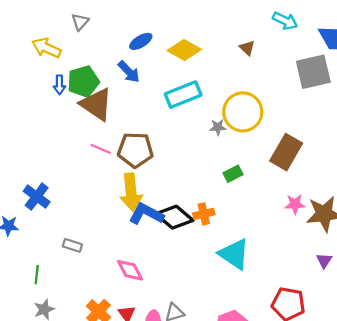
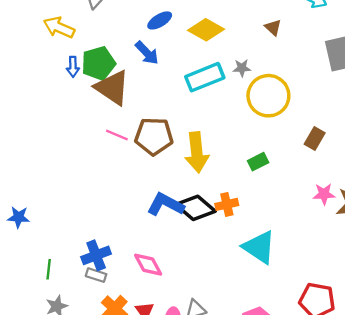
gray star: (218, 127) -> (242, 68), moved
brown rectangle: (286, 152) -> (315, 139), size x0.6
yellow arrow: (131, 192) -> (197, 152), moved
blue cross: (37, 197) -> (96, 255), moved, turned 32
gray rectangle: (72, 245) -> (96, 275), moved

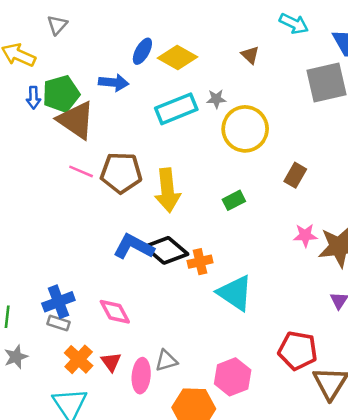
blue ellipse: (160, 20) -> (142, 51), moved, turned -30
blue arrow: (147, 53) -> (114, 83), turned -40
orange cross: (227, 204) -> (200, 262), moved

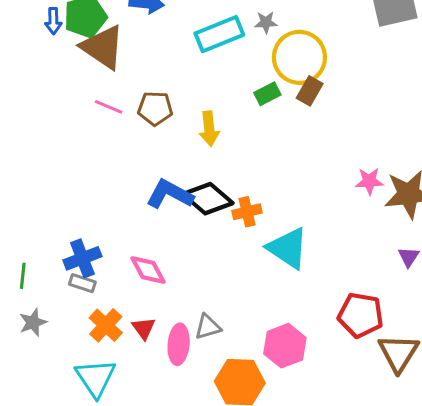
brown pentagon: (121, 173) -> (155, 108), size x0.7
brown rectangle: (295, 175) -> (310, 91), moved
yellow arrow: (167, 190) -> (209, 129), size x0.7
green rectangle: (234, 200) -> (267, 94), moved

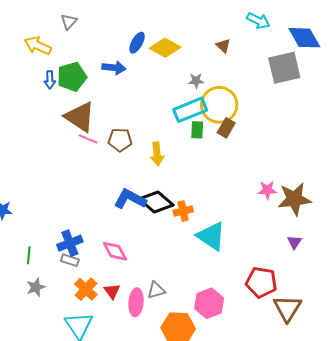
cyan rectangle: (219, 34) -> (190, 110), moved
brown triangle: (103, 47) -> (80, 117), moved
green rectangle: (267, 94) -> (197, 130), turned -60

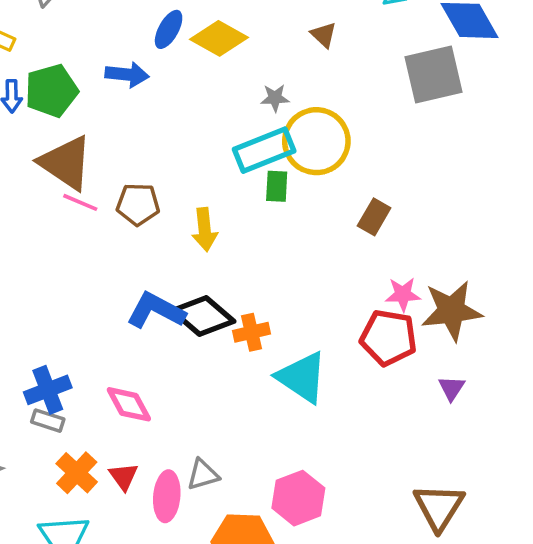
brown rectangle: (226, 128) -> (374, 217), moved
red pentagon: (261, 282) -> (388, 338), moved

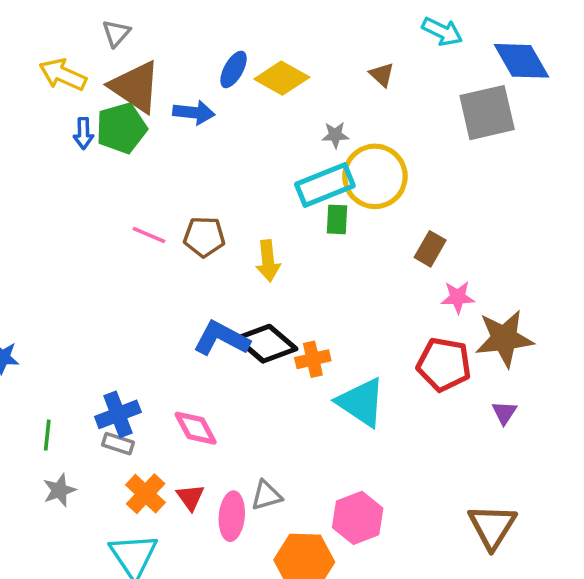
brown triangle: (66, 163) -> (135, 87), moved
pink star: (403, 294) -> (458, 297), moved

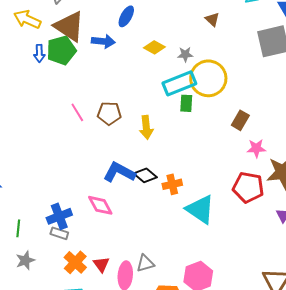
yellow diamond: (282, 78) -> (154, 47), moved, size x0.7
pink line: (149, 235) -> (77, 112), turned 36
black diamond: (266, 344) -> (145, 175), size x0.7
pink diamond: (196, 428) -> (100, 205), moved

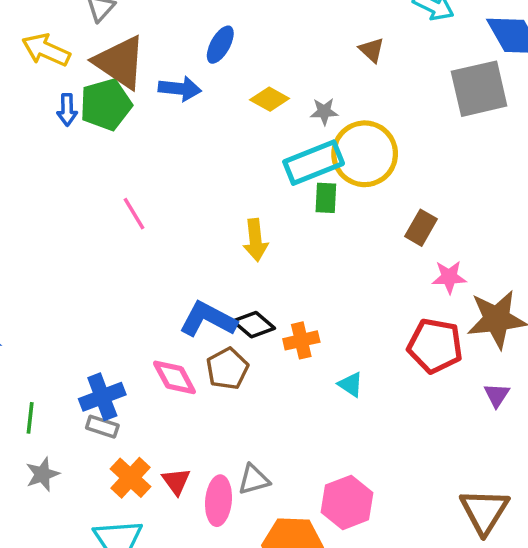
brown pentagon: (109, 113) -> (227, 369), moved, turned -30
cyan triangle: (200, 209) -> (351, 384), size x0.5

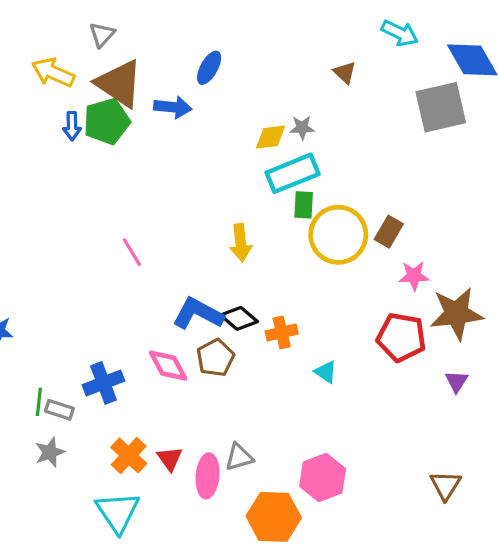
yellow diamond: (270, 99) -> (271, 137), moved, turned -36
yellow circle: (365, 154) -> (338, 235), moved
pink line: (134, 214) -> (132, 252), moved
gray rectangle: (102, 427) -> (59, 410), moved
brown triangle: (484, 511) -> (445, 485), size x0.7

